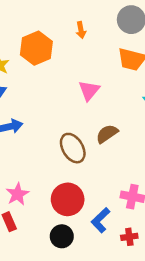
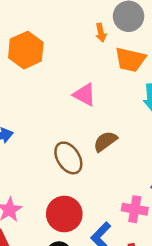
orange arrow: (81, 30) -> (101, 33), moved
pink triangle: (89, 90) -> (84, 95), turned -40

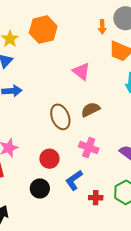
pink cross: (135, 209) -> (89, 148), moved
red circle: (64, 214) -> (49, 159), size x0.7

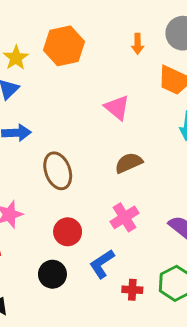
orange arrow: (102, 27) -> (138, 44), moved
brown ellipse: (60, 117) -> (58, 171), moved
pink cross: (89, 148) -> (124, 217), turned 36

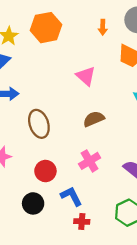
blue L-shape: (102, 264) -> (71, 196), turned 95
red cross: (132, 290) -> (82, 221), moved

